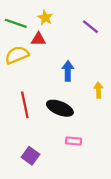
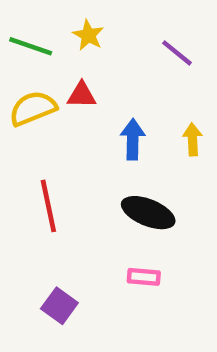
red triangle: (38, 39) -> (82, 95), moved
yellow arrow: (98, 90) -> (193, 139), moved
black ellipse: (60, 108) -> (148, 213), moved

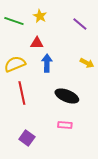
yellow semicircle: (33, 108) -> (15, 64), moved
blue arrow: (133, 139) -> (47, 63), moved
yellow arrow: (193, 139) -> (87, 63), turned 120

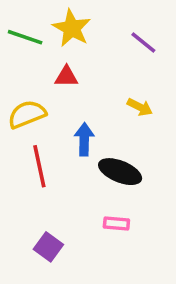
yellow star: (40, 16) -> (72, 28), size x1.5
blue arrow: (47, 63) -> (84, 139), moved
yellow arrow: (87, 63) -> (140, 107), moved

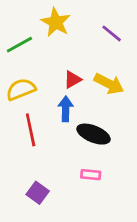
green line: (25, 37) -> (19, 45), moved, turned -48
red triangle: (66, 77) -> (73, 80), moved, turned -30
yellow arrow: (140, 107) -> (109, 84), size x1.5

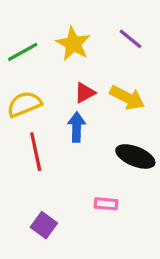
yellow star: (56, 22) -> (73, 44), moved
black ellipse: (94, 134) -> (135, 156), moved

